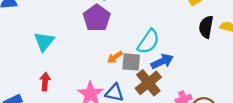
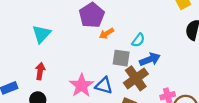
cyan semicircle: (148, 42) -> (138, 40), size x0.6
orange arrow: (115, 57) -> (106, 33), moved

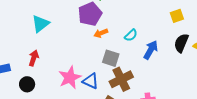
cyan semicircle: (138, 40) -> (131, 35), moved
blue arrow: (150, 59) -> (151, 50), moved, turned -48

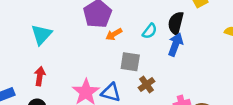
black semicircle: (181, 43) -> (176, 23), moved
brown cross: (121, 79) -> (147, 85), size x0.6

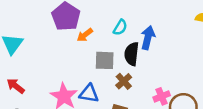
black semicircle: (176, 23) -> (132, 54), moved
red arrow: (40, 76) -> (16, 86), turned -54

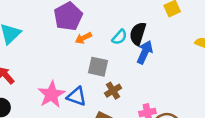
black semicircle: (132, 54) -> (138, 34), moved

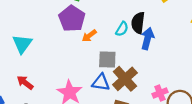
brown cross: (113, 91) -> (125, 79), size x1.6
blue triangle: (77, 96) -> (101, 82), moved

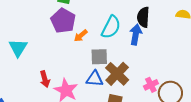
black semicircle: (138, 23) -> (143, 17), moved
cyan semicircle: (122, 29) -> (111, 27), size x1.6
red arrow: (25, 83) -> (45, 79), moved, turned -140

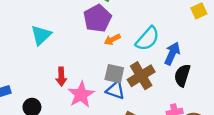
black semicircle: (143, 17) -> (182, 75), moved
gray square: (99, 57) -> (114, 74), moved
brown cross: (117, 74) -> (141, 76), moved

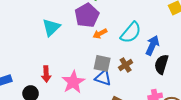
cyan triangle: (41, 35) -> (51, 27), moved
brown cross: (141, 76) -> (126, 65), size x0.6
red arrow: (61, 77) -> (46, 74), moved

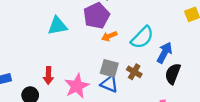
cyan triangle: (51, 27) -> (57, 26), turned 30
brown cross: (126, 65) -> (134, 72), turned -32

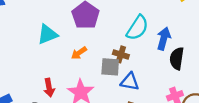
orange arrow: (109, 36) -> (79, 53), moved
brown cross: (134, 72) -> (121, 54), moved
blue triangle: (109, 84) -> (130, 82), moved

